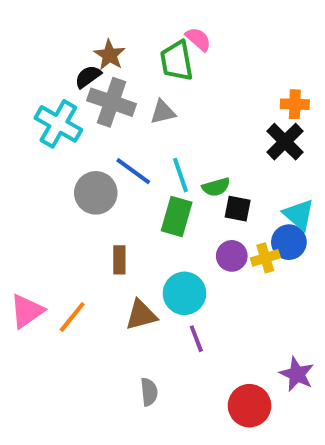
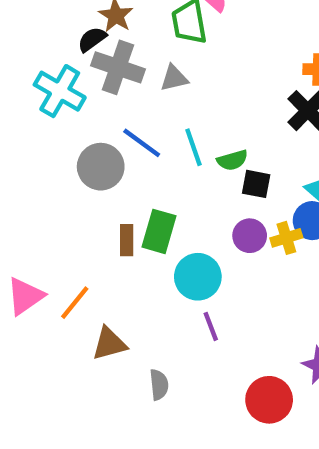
green rectangle: (177, 216) -> (159, 231), moved
brown triangle: (141, 315) -> (109, 344), moved

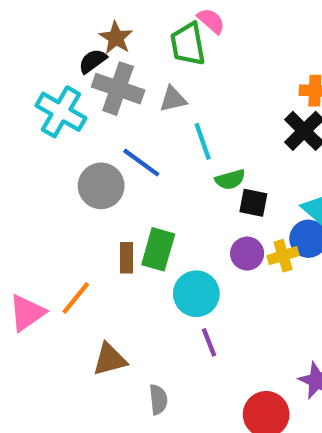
cyan line: (194, 147) -> (203, 141), moved
orange line: (75, 303) -> (76, 298), moved

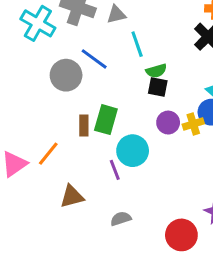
black square: (253, 203) -> (158, 87), moved
purple line: (209, 342) -> (115, 170), moved
gray semicircle: (158, 400) -> (121, 219), moved, turned -102

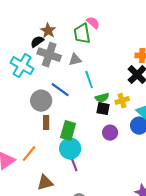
yellow cross: (193, 124) -> (122, 101), moved
brown rectangle: (84, 125) -> (46, 123), moved
cyan circle: (133, 151) -> (70, 149), moved

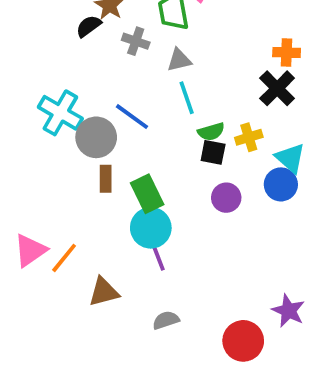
gray cross: (49, 55) -> (136, 41), moved, size x0.6
gray triangle: (75, 60) -> (179, 60), moved
cyan cross: (22, 66) -> (60, 113), moved
green rectangle: (68, 131) -> (147, 194), turned -42
orange line: (29, 154) -> (64, 258), moved

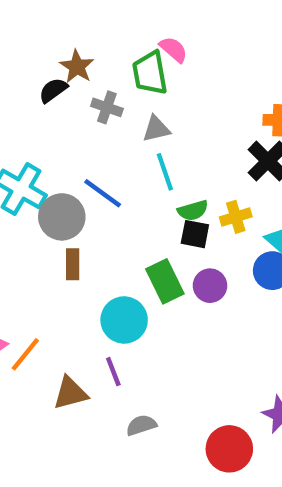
green rectangle: (147, 194) -> (165, 281), moved
purple line: (158, 258) -> (113, 372), moved

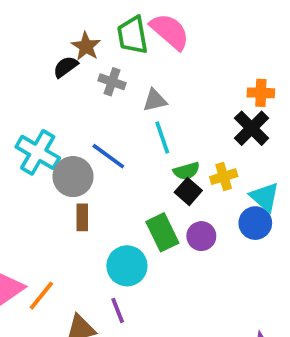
pink semicircle: (173, 49) -> (170, 31), size x1.6
green trapezoid: (150, 73) -> (133, 35), moved
black square: (195, 234) -> (188, 191), turned 30

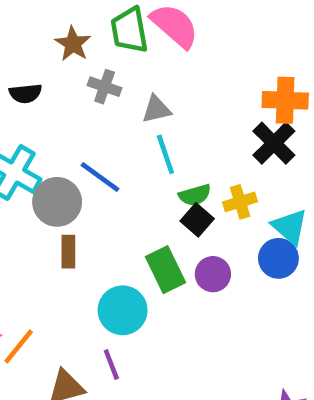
black semicircle: (66, 67) -> (25, 93), moved, turned -150
orange cross: (261, 93) -> (285, 100), size x1.4

